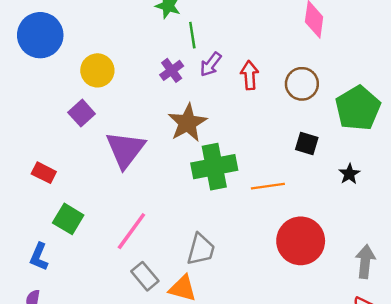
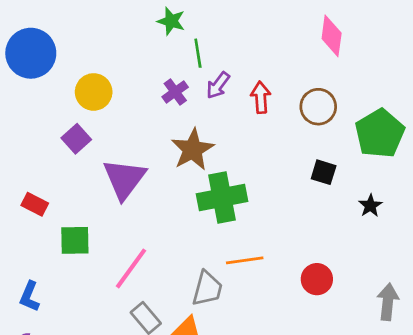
orange line: (268, 186) -> (245, 260), moved
green square: (68, 219) -> (75, 240), moved, turned -32
red circle: (301, 241) -> (317, 279), size x0.6

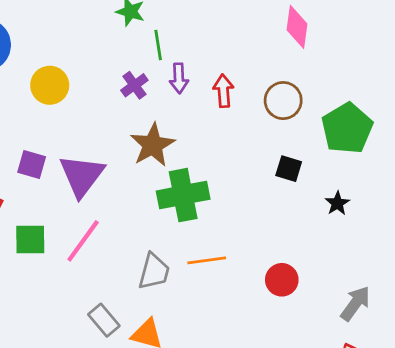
purple arrow: (218, 85) -> (179, 78), turned -40
purple square: (76, 139) -> (32, 164), moved, turned -32
pink line: (131, 268) -> (83, 241), moved
gray trapezoid: (207, 289) -> (154, 271), moved
gray arrow: (388, 302) -> (355, 303), turned 30

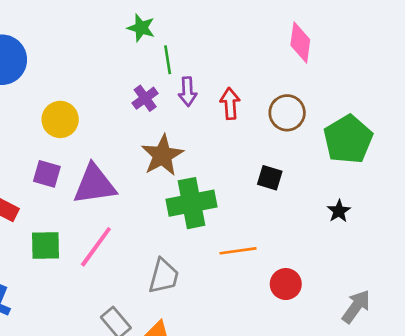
yellow circle: (50, 85) -> (60, 119), moved
black square: (289, 169) -> (270, 178), moved
purple triangle: (82, 176) -> (95, 184), turned 45
orange line: (207, 260) -> (238, 251), moved

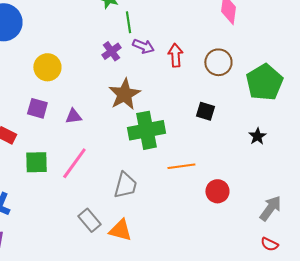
purple arrow: (188, 92) -> (143, 46), turned -65
purple triangle: (95, 184) -> (73, 116), size x0.5

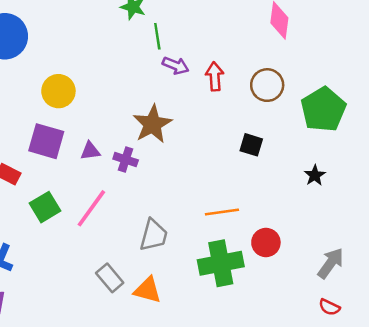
purple cross: (111, 51) -> (126, 159), moved, turned -36
purple square: (37, 108) -> (46, 141), size x1.4
green cross: (146, 130) -> (221, 263), moved
green square: (36, 162) -> (45, 207), turned -30

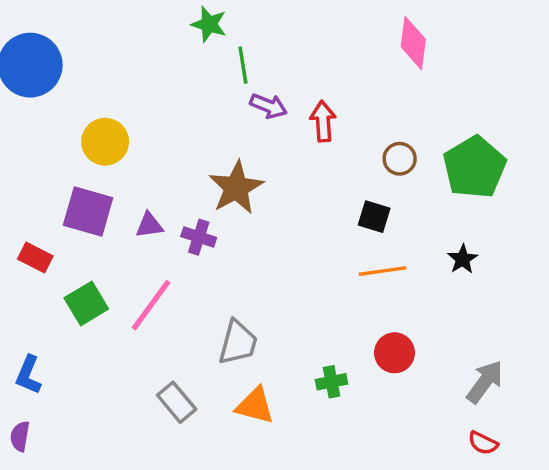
brown circle: (267, 85) -> (400, 159), moved, size x0.7
orange line: (222, 212) -> (383, 271), moved
green cross: (221, 263) -> (332, 382), size x0.5
orange triangle: (148, 290) -> (255, 406), moved

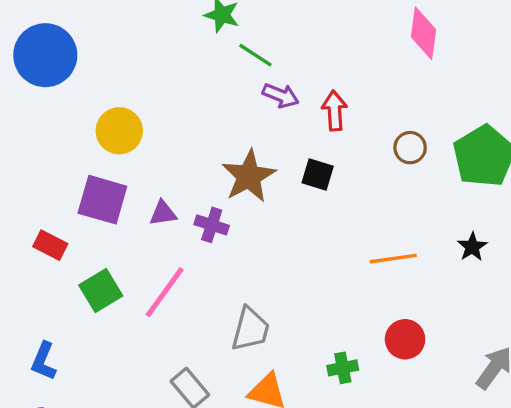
green line: (243, 65) -> (255, 55), turned -48
black square: (374, 217) -> (318, 175), moved

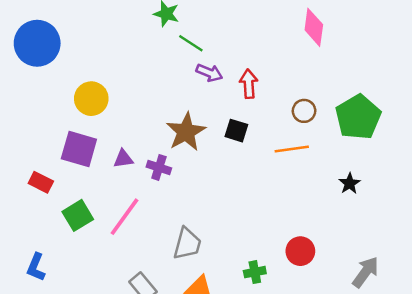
orange line: (393, 259) -> (292, 149), moved

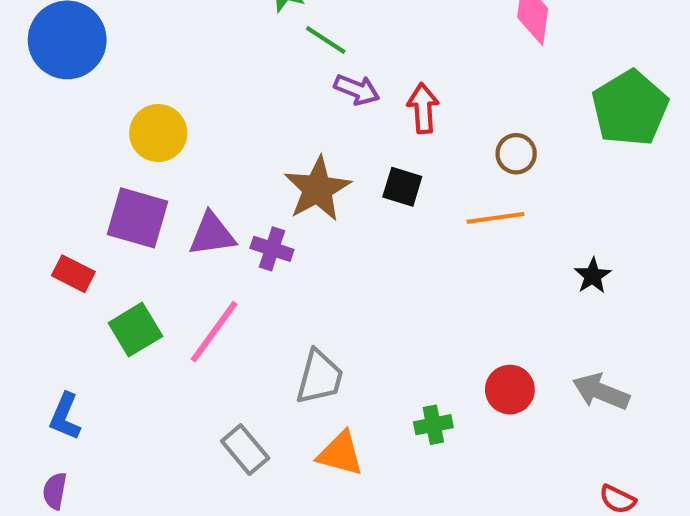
green pentagon: (358, 117) -> (630, 108), moved
purple triangle: (123, 159) -> (212, 234), size x1.4
gray arrow: (366, 272) -> (601, 392), moved, turned -104

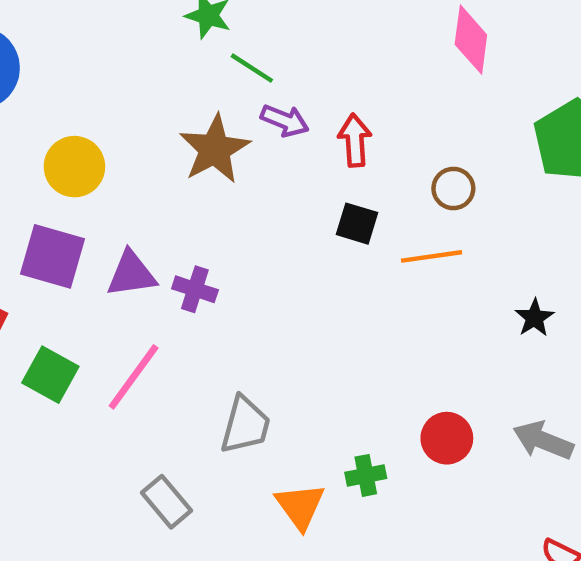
black square: (402, 187) -> (357, 224), moved
brown star: (318, 189) -> (215, 149), moved
green square: (135, 330) -> (50, 375), turned -30
orange triangle: (340, 454) -> (300, 506), moved, turned 39

